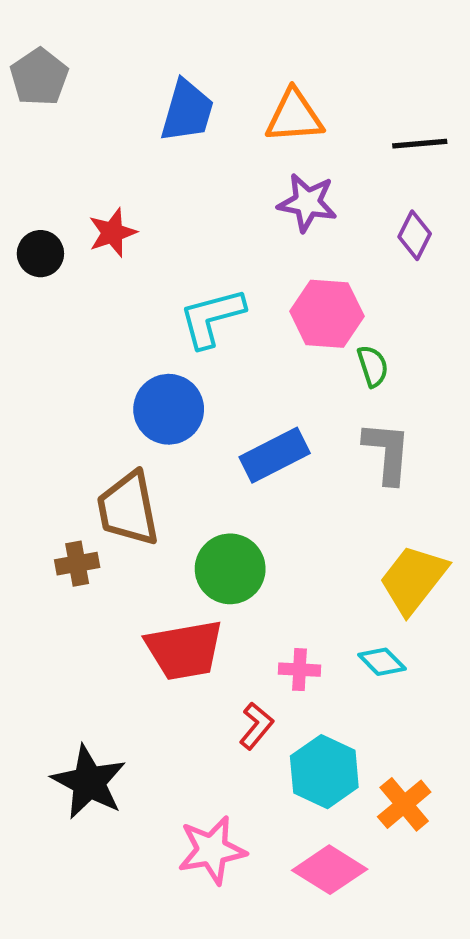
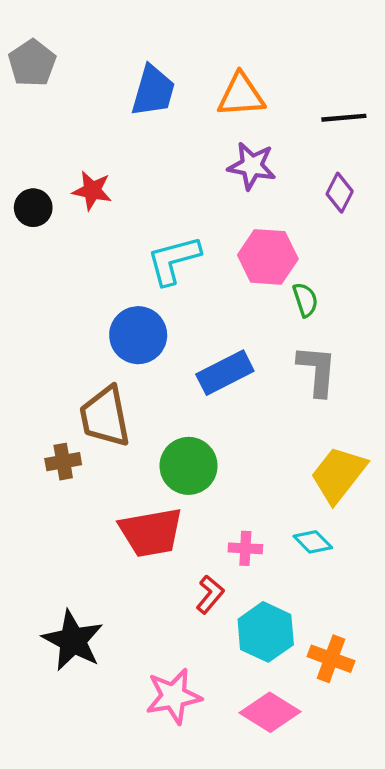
red star: (112, 233) -> (92, 191), turned 30
orange cross: (404, 804) -> (331, 659), turned -30

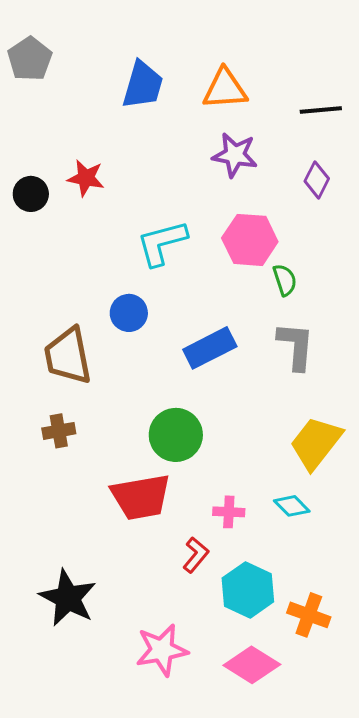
blue circle: (138, 335) -> (129, 313), size x0.7
brown trapezoid: (105, 417) -> (68, 356), moved

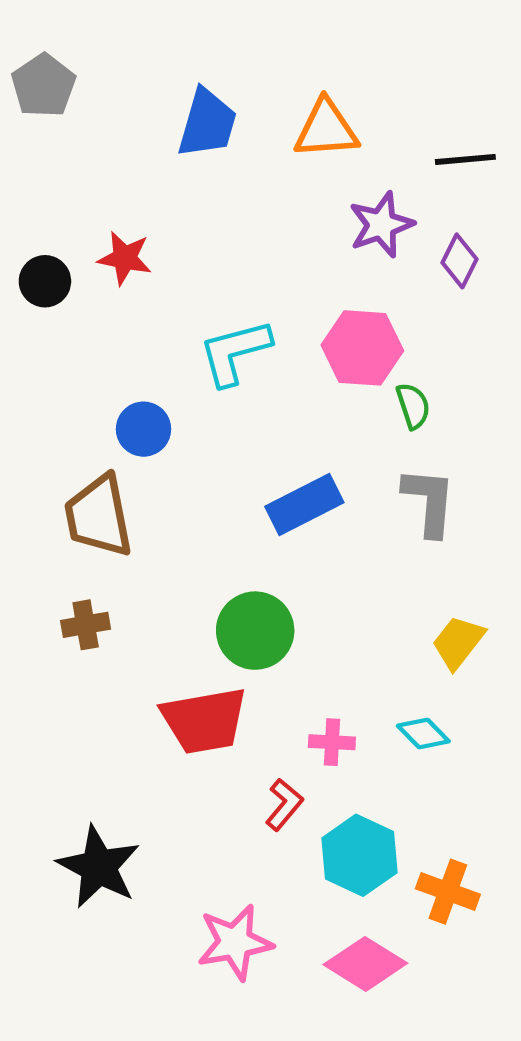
purple star: (235, 155) -> (381, 225), moved, turned -30
blue circle: (129, 313) -> (144, 429), moved
yellow trapezoid: (316, 443) -> (458, 642), size x0.7

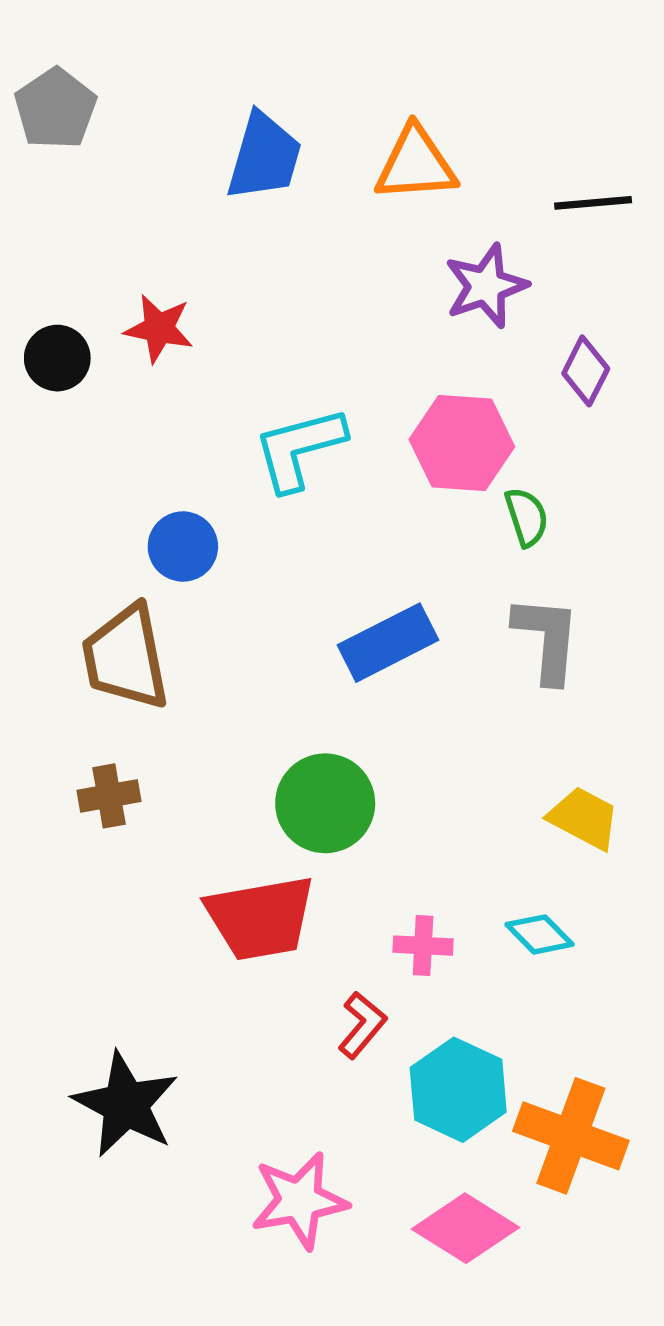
purple diamond: (460, 261) -> (586, 371), moved
yellow trapezoid: (458, 642) -> (584, 818), turned 80
orange cross: (448, 892) -> (571, 1136), size x1.4

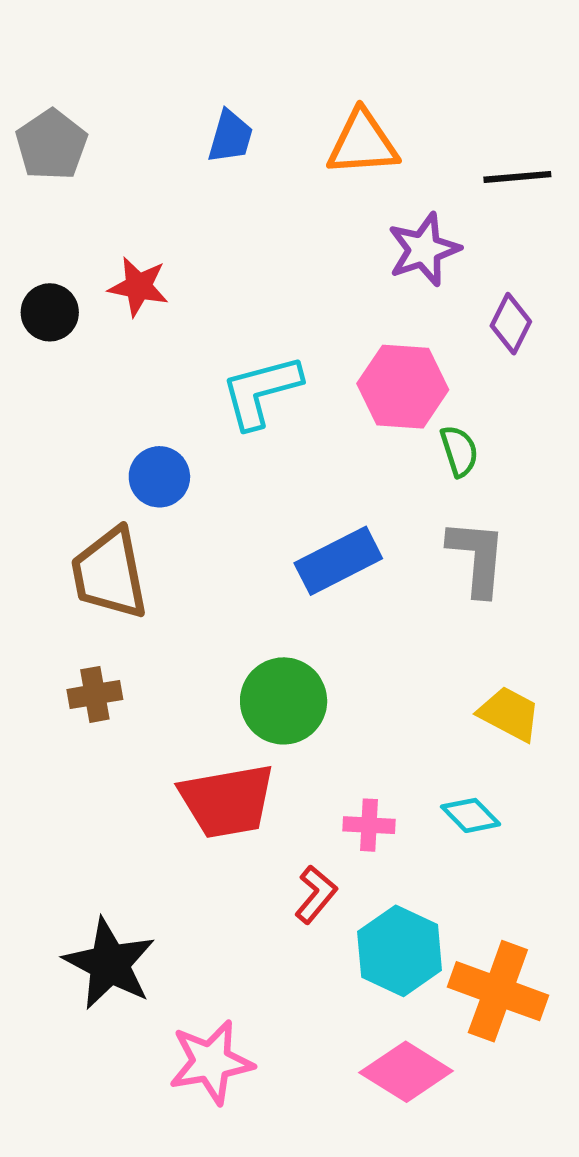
gray pentagon: (55, 109) -> (51, 145), moved
blue trapezoid: (264, 157) -> (230, 137), size x0.7
pink star: (299, 1201) -> (211, 1062), moved

